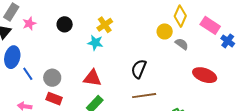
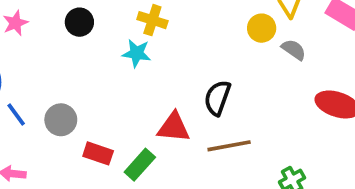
yellow cross: (105, 25) -> (152, 20), turned -35
red triangle: (92, 78) -> (174, 127), moved
red rectangle: (54, 99) -> (98, 153), moved

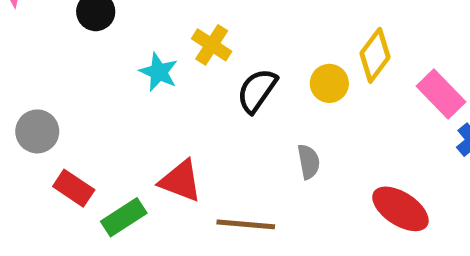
yellow cross: (152, 20) -> (212, 45), moved
gray semicircle: (294, 50) -> (309, 162), moved, turned 30
black semicircle: (217, 98) -> (257, 91), moved

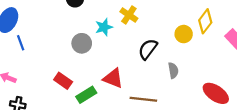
cyan star: (159, 72) -> (104, 27), turned 30
black semicircle: (257, 91) -> (148, 49), moved
gray circle: (37, 131) -> (82, 43), moved

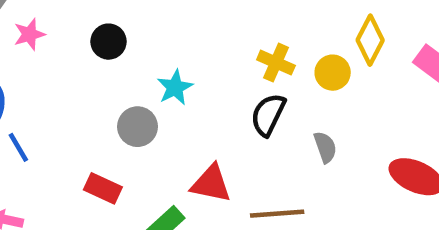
yellow cross: (129, 15) -> (276, 63), moved
red rectangle: (63, 81) -> (103, 188), moved

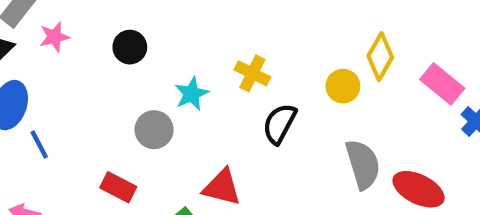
yellow cross: (276, 63) -> (252, 73), moved
gray semicircle: (325, 147) -> (363, 164), moved, size x1.6

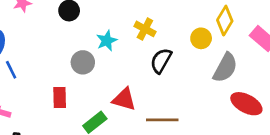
gray semicircle: (363, 164) -> (225, 68), moved, turned 44
red rectangle: (118, 187) -> (60, 98), turned 60

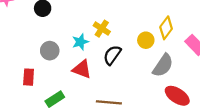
cyan star: (107, 41) -> (80, 42), moved
red triangle: (124, 99) -> (82, 69), moved

